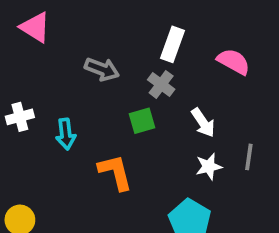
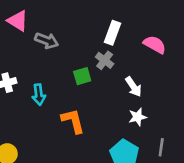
gray arrow: (102, 69) -> (47, 41), moved
green square: (142, 121) -> (82, 76), moved
gray line: (249, 157) -> (161, 147), moved

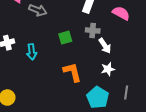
gray cross: (105, 60) -> (93, 30), moved, turned -32
orange L-shape: (73, 121) -> (72, 72), moved

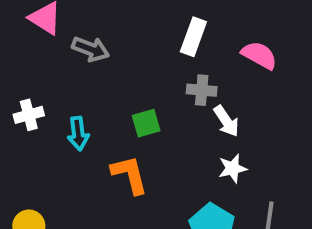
green square: (65, 38) -> (146, 123), moved
orange L-shape: (72, 72) -> (130, 175), moved

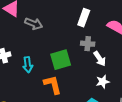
green square: (146, 123) -> (61, 60), size x1.5

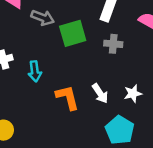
white arrow: (100, 59) -> (100, 93), moved
green square: (61, 60) -> (73, 33), moved

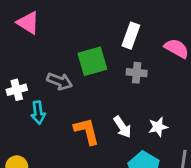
gray arrow: (43, 18) -> (60, 81), moved
cyan arrow: (35, 71) -> (38, 113), moved

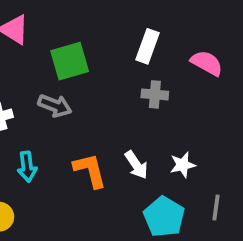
green square: (92, 61) -> (70, 61), moved
cyan arrow: (38, 113) -> (27, 167), moved

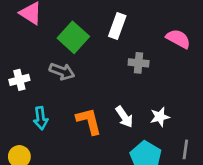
white rectangle: (147, 46) -> (117, 26), moved
green square: (70, 61) -> (73, 37), turned -32

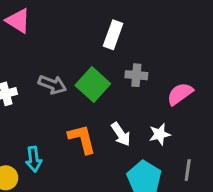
green square: (73, 37) -> (93, 85), moved
pink semicircle: (178, 39) -> (180, 94), moved, turned -65
cyan arrow: (41, 118) -> (34, 159), moved

